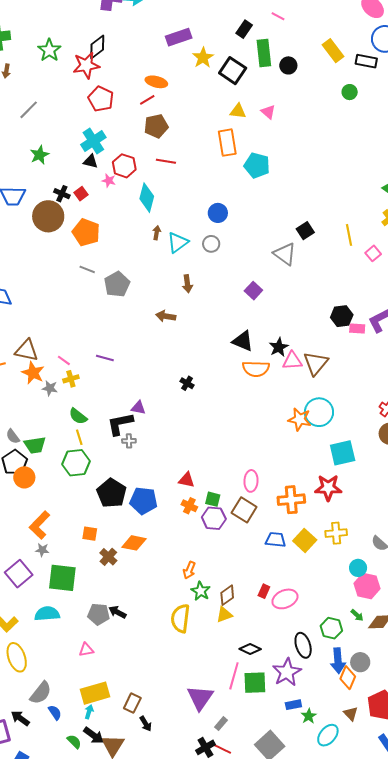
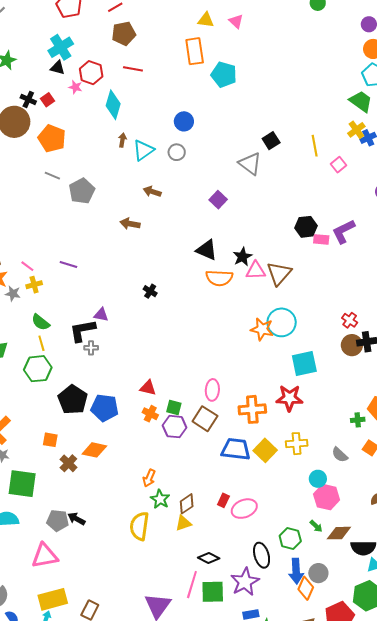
brown arrow: (187, 284) -> (152, 192), turned 114
blue trapezoid: (275, 540) -> (236, 449), size x1.4
pink triangle: (86, 650) -> (45, 556), size x1.8

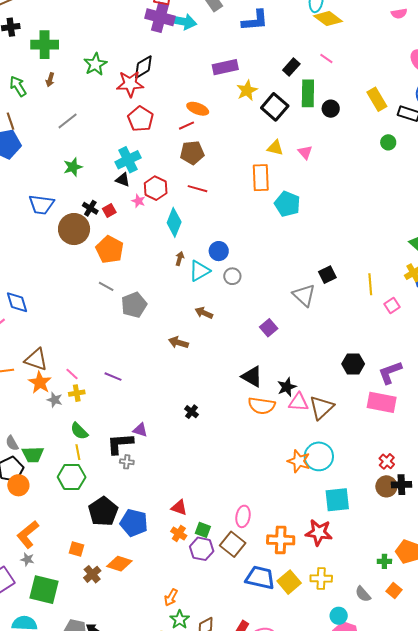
blue circle: (184, 121) -> (219, 251), moved
pink rectangle: (321, 239) -> (382, 402), moved, size x1.8

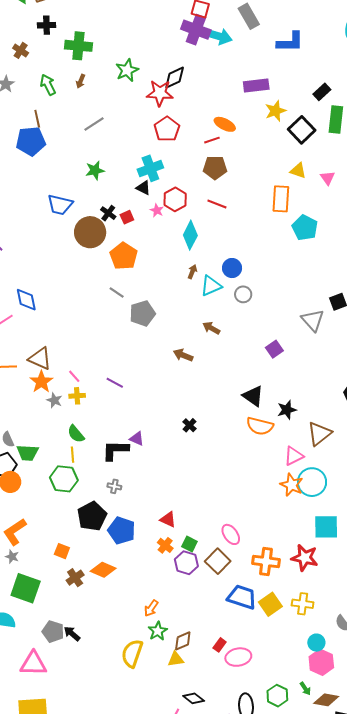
pink triangle: (299, 402) -> (294, 456), moved, turned -35
gray cross: (127, 462) -> (114, 486), moved
pink ellipse: (243, 516) -> (231, 534), turned -50

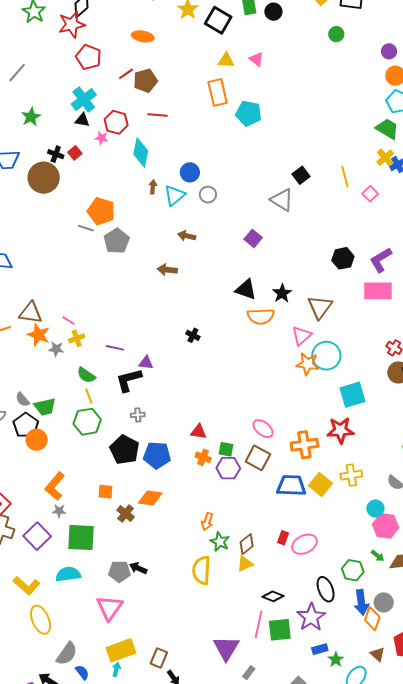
red line: (212, 140) -> (126, 74), moved
orange pentagon: (124, 256) -> (101, 211), moved
purple line: (115, 383) -> (115, 348), moved
pink triangle: (33, 664) -> (110, 608), turned -40

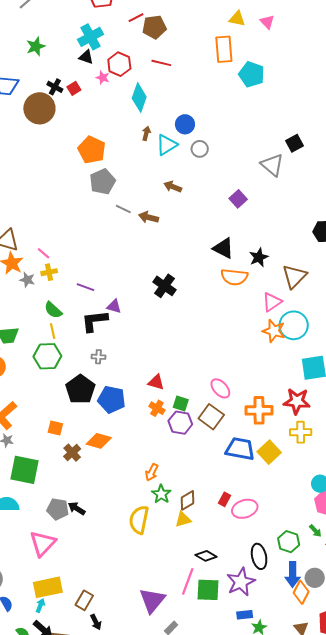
gray line: (86, 228) -> (123, 209), moved
black cross: (193, 335) -> (164, 286), size x1.6
yellow cross: (351, 475) -> (301, 432), moved

